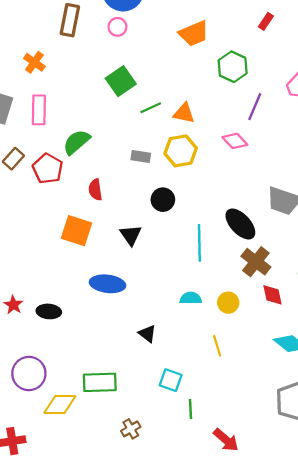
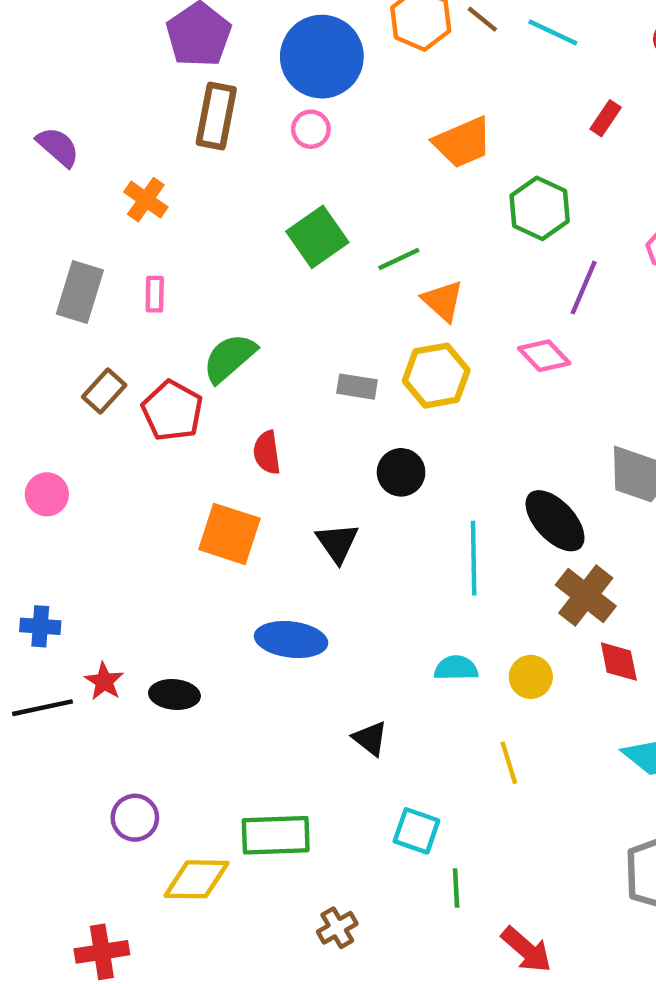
green line: (151, 108) -> (399, 259), moved
pink rectangle: (39, 110) -> (155, 294), size x0.6
orange triangle: (184, 113) -> (443, 301), turned 30
purple circle: (29, 374) -> (135, 818), size x0.7

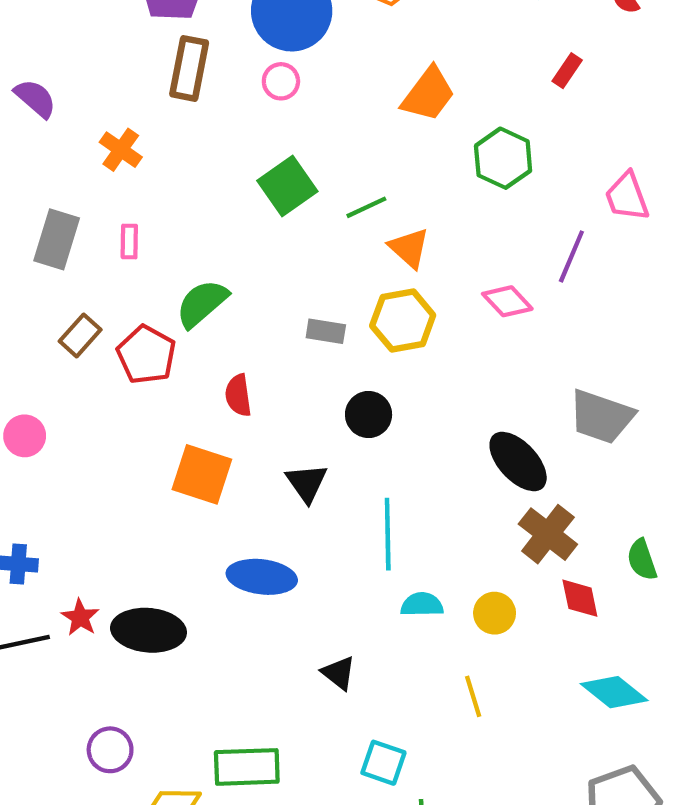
orange trapezoid: (463, 142) -> (428, 94), turned -30
purple line: (584, 288) -> (571, 256), moved
cyan line: (474, 558) -> (388, 534), moved
black ellipse: (174, 695) -> (149, 630), size x1.5

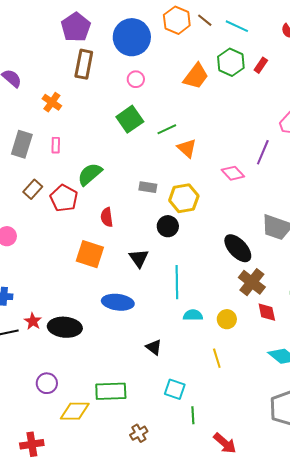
pink circle: (281, 81) -> (136, 79), moved
green hexagon: (503, 158) -> (231, 62), moved
yellow hexagon: (403, 321) -> (184, 198), moved

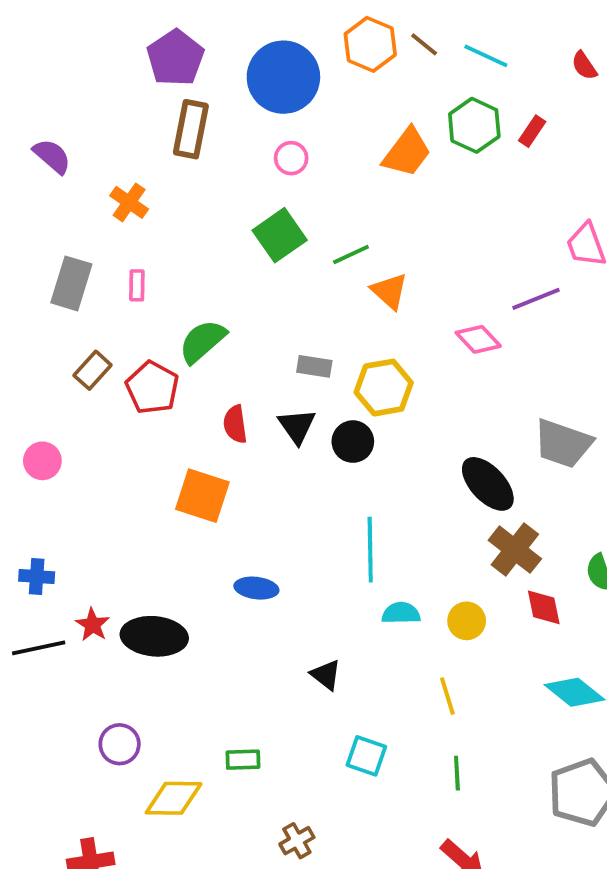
purple line: (263, 152) -> (536, 299), turned 45
black triangle: (139, 258) -> (297, 426), moved
blue ellipse: (118, 302) -> (256, 588), size x0.7
green rectangle: (111, 391) -> (243, 760), size x0.6
green line: (193, 415) -> (457, 773), moved

